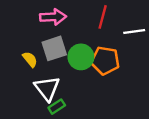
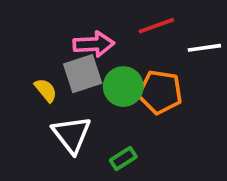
pink arrow: (53, 17) -> (94, 44), moved
red line: (103, 17) -> (156, 26), turned 55
green rectangle: (57, 107) -> (123, 159), moved

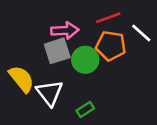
white line: (204, 48) -> (141, 33), turned 50
yellow semicircle: (46, 90) -> (21, 79), moved, size x1.6
orange pentagon: (160, 92) -> (111, 46), moved

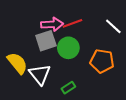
red line: (108, 18) -> (72, 23), moved
orange pentagon: (111, 46) -> (102, 61), moved

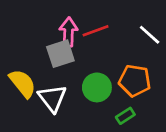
pink arrow: (52, 24) -> (69, 32), turned -85
green circle: (68, 48) -> (97, 87), moved
green rectangle: (68, 88) -> (125, 116), moved

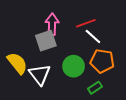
red line: (96, 31) -> (86, 23), moved
white line: (150, 35) -> (93, 37), moved

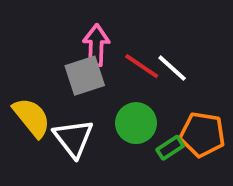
red line: (86, 23) -> (142, 66), moved, turned 54
orange pentagon: (102, 61) -> (202, 134), moved
green rectangle: (95, 88) -> (170, 148), moved

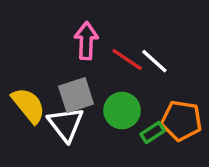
gray square: (85, 76) -> (76, 95), moved

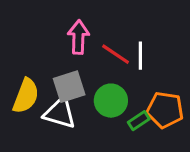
white line: (154, 61) -> (140, 56), turned 48
yellow semicircle: (28, 105) -> (26, 96), turned 60
white triangle: (66, 124) -> (60, 113), turned -36

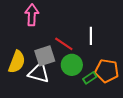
pink arrow: (78, 37) -> (32, 15), moved
red line: (116, 54) -> (64, 44), moved

